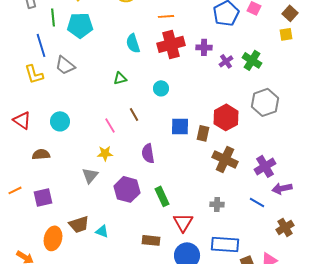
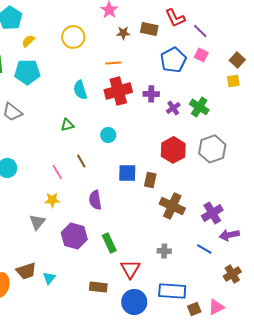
red hexagon: (226, 117) -> (173, 150), moved
cyan triangle: (102, 231) -> (49, 278), turned 48

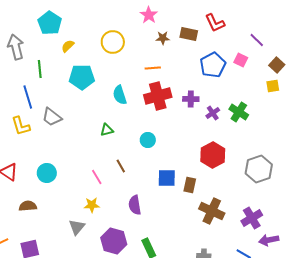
purple line: (200, 31) -> (257, 40), moved
cyan pentagon: (27, 72) -> (82, 77), moved
gray hexagon: (212, 149) -> (259, 169), moved

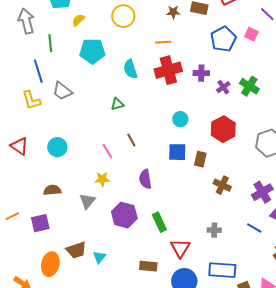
cyan circle: (148, 140) -> (180, 119), moved
brown semicircle: (28, 206) -> (52, 190), moved
brown cross: (212, 211) -> (222, 185), size x0.7

